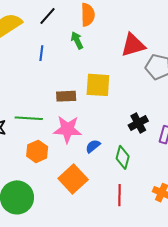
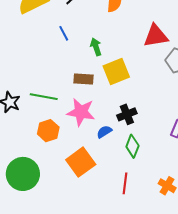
green arrow: (77, 40) -> (96, 47), moved
blue line: (41, 53) -> (64, 33), turned -42
yellow square: (98, 85) -> (116, 71), turned -32
black cross: (138, 123) -> (127, 114), moved

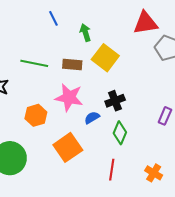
yellow square: (116, 71) -> (105, 58), turned -32
green line: (44, 97) -> (34, 63), moved

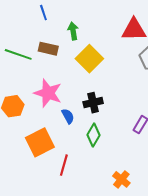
brown rectangle: (72, 64) -> (48, 49), moved
blue semicircle: (92, 118) -> (68, 116), turned 84
red line: (112, 170) -> (64, 165), moved

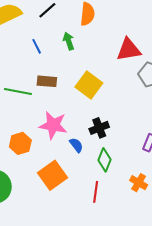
green arrow: (73, 31) -> (69, 41), moved
red line: (64, 165) -> (96, 192), moved
orange cross: (121, 179) -> (139, 183), moved

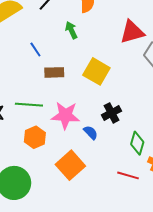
blue line: (37, 46) -> (35, 50), moved
green line: (18, 91) -> (29, 105), moved
green diamond: (104, 160) -> (137, 143), moved
red line: (96, 192) -> (128, 175), moved, turned -75

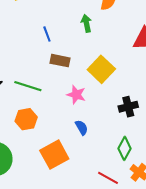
black cross: (111, 113) -> (128, 107), moved
pink star: (65, 115) -> (76, 95), moved, size x0.7

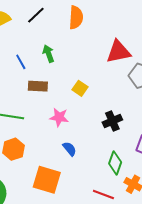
green arrow: (86, 23) -> (48, 54), moved
yellow square: (101, 69) -> (80, 88), size x0.6
orange square: (54, 155) -> (47, 180), turned -36

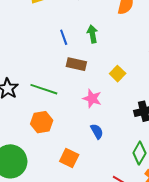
orange square: (47, 180) -> (69, 158), size x0.7

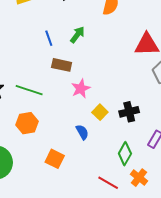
green arrow: (92, 34) -> (77, 35), turned 48
yellow square: (118, 74) -> (100, 112), moved
pink star: (92, 98) -> (81, 89), moved, turned 30

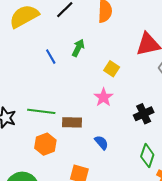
brown rectangle: (62, 65) -> (72, 122), moved
pink star: (81, 89) -> (103, 97), moved
yellow square: (100, 112) -> (112, 69), moved

